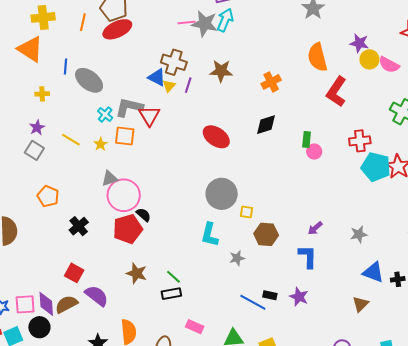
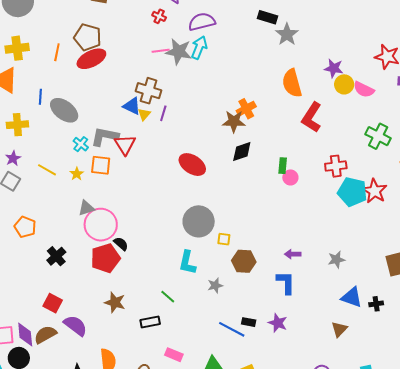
brown star: (221, 71) -> (234, 121), moved
yellow cross: (42, 94) -> (17, 125), size x1.5
purple arrow: (315, 228) -> (293, 254), turned 42
green line: (173, 277) -> (168, 297), moved

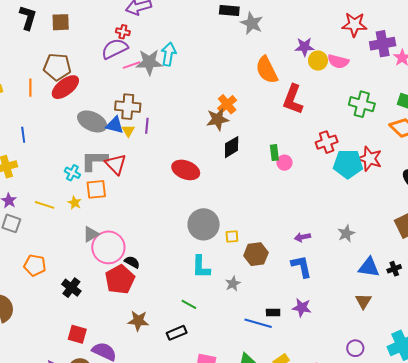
purple semicircle: (202, 22) -> (115, 49), moved
gray ellipse: (64, 110) -> (92, 121), moved

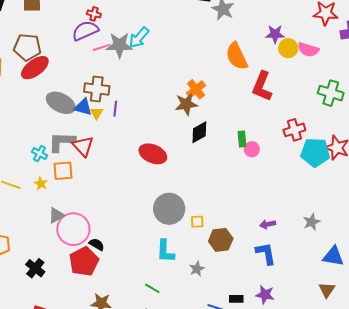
cyan arrow: (169, 54) -> (139, 38), turned -150

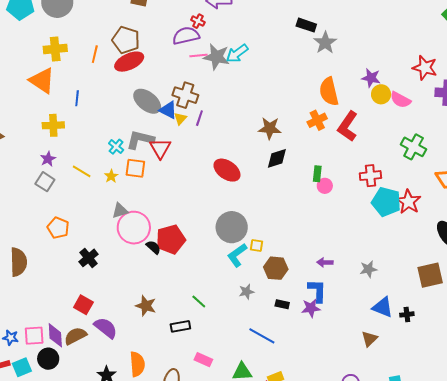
orange cross: (196, 89) -> (317, 120), moved
cyan L-shape: (165, 251) -> (237, 255), moved, turned 40
red pentagon: (84, 261) -> (171, 239), moved
purple star: (265, 295) -> (311, 308), moved, turned -30
black rectangle: (236, 299) -> (282, 304), moved

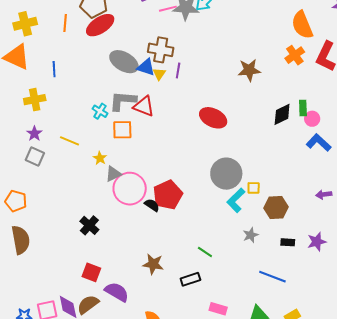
red triangle: (160, 148) -> (144, 106), turned -30
black diamond: (277, 158) -> (282, 114), moved
yellow star: (111, 176) -> (100, 158), moved
orange pentagon: (58, 228) -> (16, 201), moved
blue L-shape: (317, 291) -> (319, 143), moved, turned -40

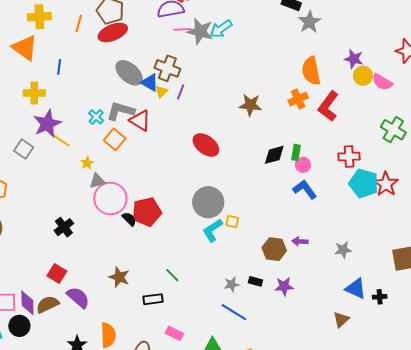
orange square: (122, 130) -> (115, 139), turned 30
purple star: (34, 134) -> (47, 124), moved, size x1.8
brown hexagon: (276, 208) -> (274, 249), moved
gray star: (251, 235) -> (232, 284), moved

